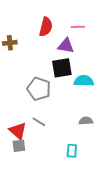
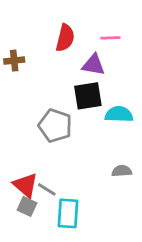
gray line: (39, 122) -> (47, 189), moved
gray square: (19, 146) -> (27, 206), turned 32
cyan rectangle: (72, 151) -> (68, 213), moved, size x1.5

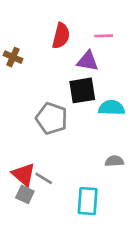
brown cross: (14, 61) -> (13, 57), turned 30
cyan rectangle: (68, 213) -> (88, 201), moved

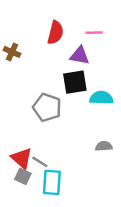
cyan rectangle: (88, 201) -> (52, 182), moved

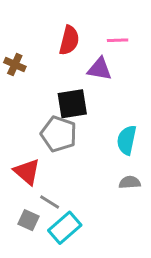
black square: (75, 82) -> (72, 104), moved
cyan semicircle: (101, 98) -> (127, 140), moved, turned -80
red triangle: (22, 158) -> (27, 172), moved
cyan rectangle: (52, 182) -> (65, 228), turned 45

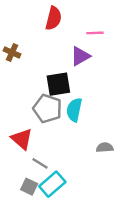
red semicircle: (69, 40) -> (53, 18), moved
purple triangle: (99, 69) -> (80, 56), turned -40
cyan semicircle: (127, 140) -> (74, 110), moved
gray square: (28, 220) -> (29, 187), moved

